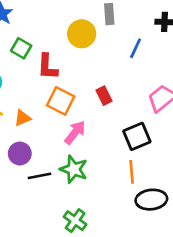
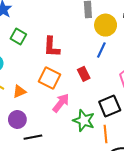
yellow circle: (82, 34) -> (106, 25), moved
blue line: (136, 48) -> (101, 50), moved
red L-shape: (47, 67) -> (52, 47), moved
green star: (74, 169) -> (84, 121), moved

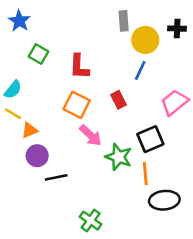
orange triangle: (19, 91) -> (30, 130), moved
pink arrow: (61, 103) -> (91, 135), turned 96

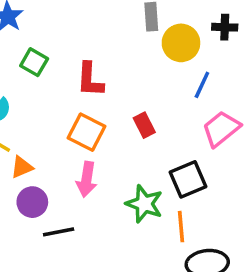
blue line: (140, 70) -> (202, 85), moved
pink arrow: (91, 135) -> (87, 179), moved, turned 55

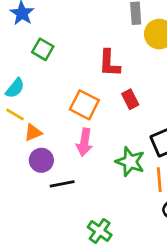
red L-shape: (90, 80) -> (109, 63), moved

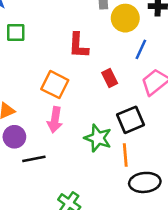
green square: (43, 49) -> (16, 32), turned -30
red rectangle: (130, 99) -> (110, 78), moved

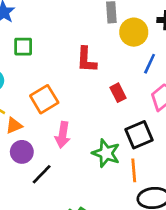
orange square: (55, 85) -> (44, 99), moved, turned 32
black line: (34, 159) -> (42, 174), turned -35

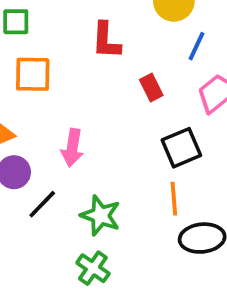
orange square: (44, 99) -> (33, 74), moved, turned 32
green star: (106, 153) -> (100, 215), moved

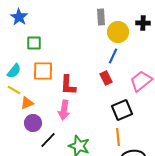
red L-shape: (106, 40) -> (68, 85), moved
blue line: (196, 46) -> (113, 56), moved

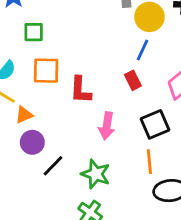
pink arrow: (64, 110) -> (107, 126), moved

